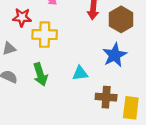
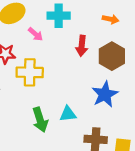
green arrow: (40, 74) -> (40, 120), moved

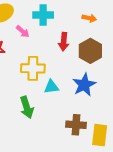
yellow cross: (30, 72) -> (33, 68), moved
cyan triangle: (68, 114) -> (51, 87), moved

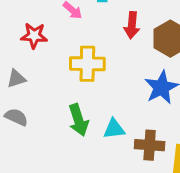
cyan triangle: (51, 87) -> (114, 129), moved

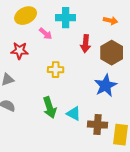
yellow cross: (87, 64) -> (56, 70), size x0.7
cyan triangle: (114, 129) -> (74, 114), turned 35

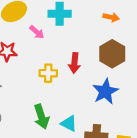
red arrow: (86, 44) -> (75, 63), moved

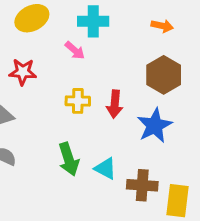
pink arrow: (37, 32) -> (75, 50), moved
red arrow: (75, 63) -> (115, 104), moved

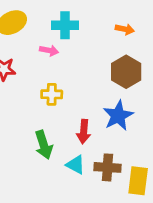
pink arrow: (75, 50) -> (49, 50), turned -30
red arrow: (115, 104) -> (84, 132), moved
cyan triangle: (105, 168) -> (76, 165), moved

